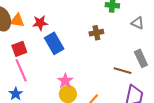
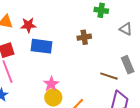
blue rectangle: (54, 43) -> (41, 46), turned -55

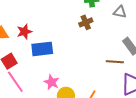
brown cross: (84, 37) -> (86, 22), moved
pink star: (51, 84) -> (52, 82), moved

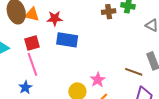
brown cross: (86, 22) -> (109, 12), moved
pink star: (52, 82) -> (98, 80), moved

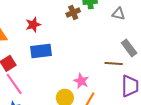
red star: (55, 18) -> (33, 25), moved

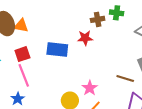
red star: (33, 25) -> (85, 38), moved

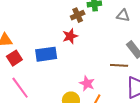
red square: (22, 54) -> (14, 58), moved

